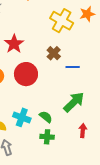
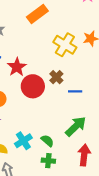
red circle: (26, 74) -> (33, 86), moved
cyan cross: (22, 117) -> (23, 141), turned 36
red arrow: (83, 131) -> (84, 155), size x1.5

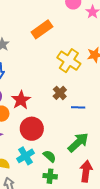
red star: (17, 67) -> (21, 100), moved
red circle: (33, 86) -> (32, 129), moved

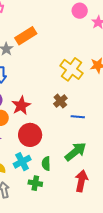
orange rectangle: (42, 29) -> (26, 36), moved
green semicircle: (50, 156) -> (46, 164), turned -136
green cross: (50, 176) -> (35, 183), moved

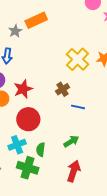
green arrow: (75, 152) -> (71, 141), size x0.7
green cross: (35, 183) -> (28, 168), size x1.5

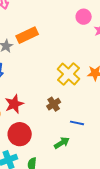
blue line: (78, 107) -> (77, 123), moved
green arrow: (71, 141) -> (62, 143), moved

